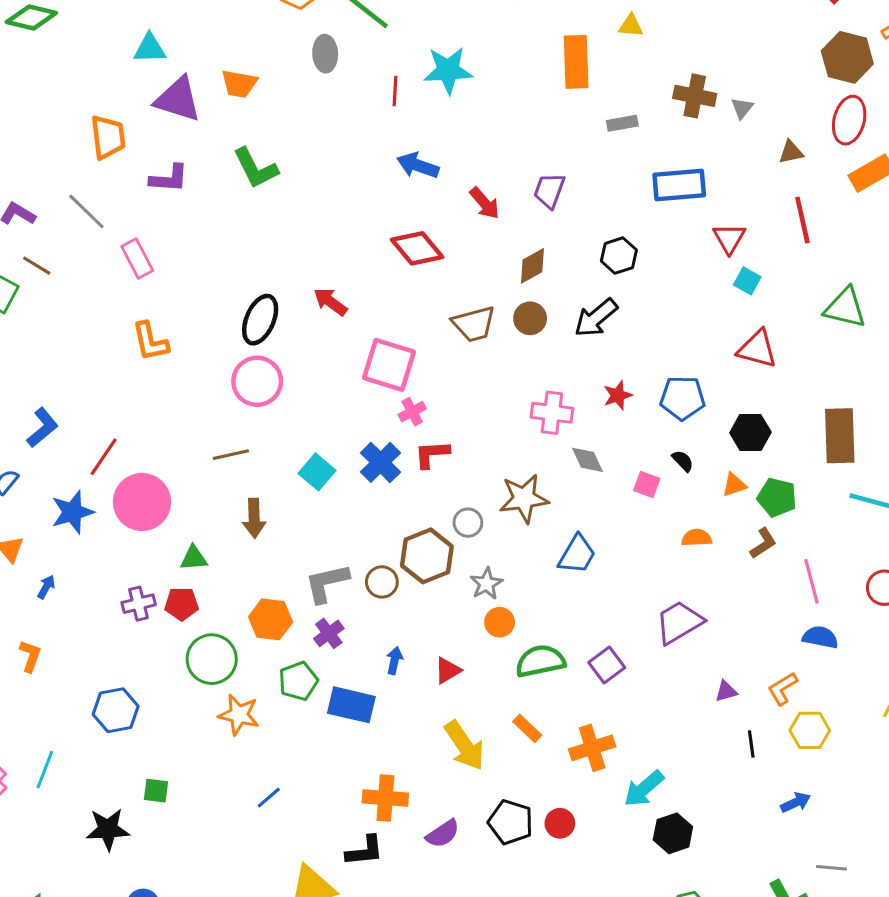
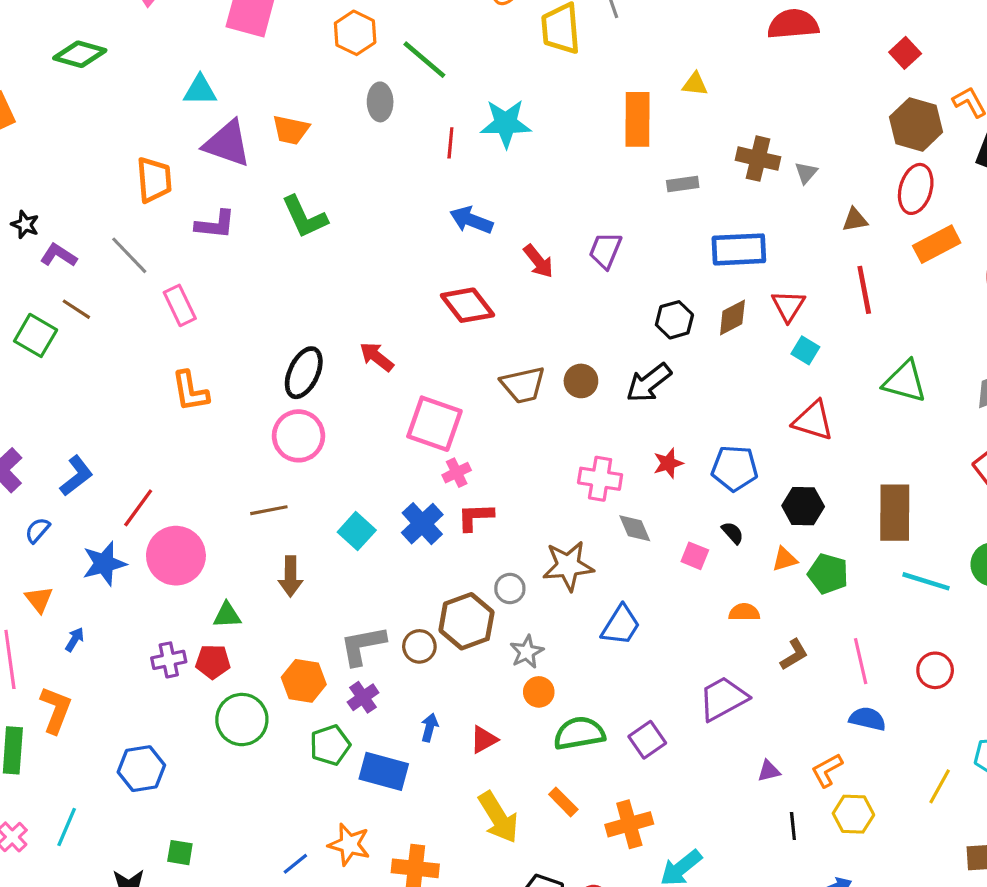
brown diamond: (532, 266) -> (732, 317), moved
brown L-shape: (763, 543) -> (794, 655), moved
orange L-shape: (30, 656) -> (56, 710), size x1.4
orange star: (239, 715) -> (349, 844), moved

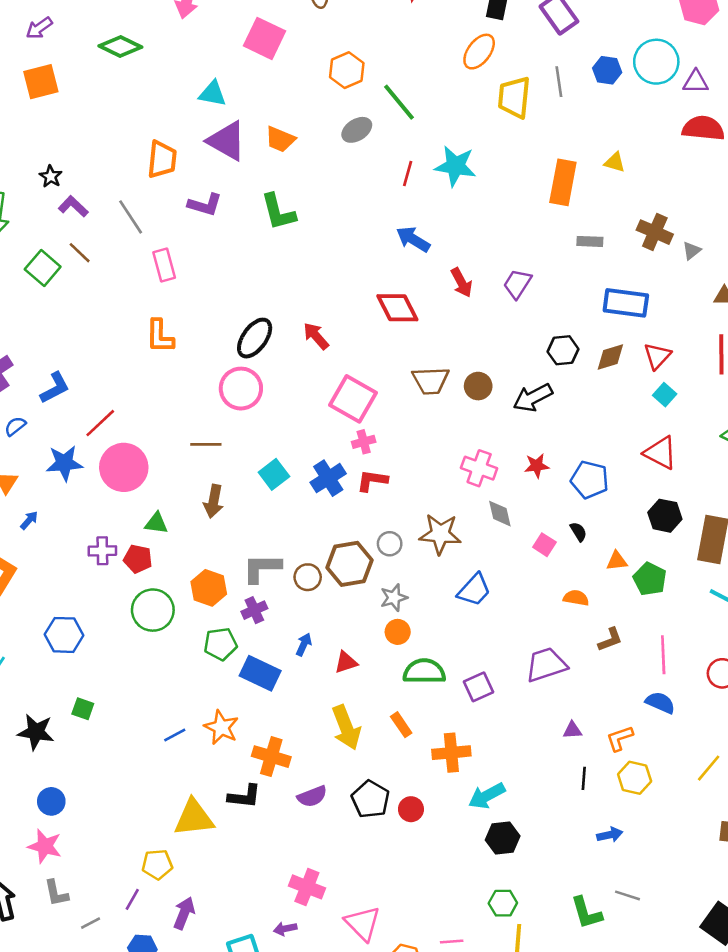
gray ellipse: (380, 102) -> (357, 130), turned 48
black hexagon: (803, 506) -> (665, 516), moved

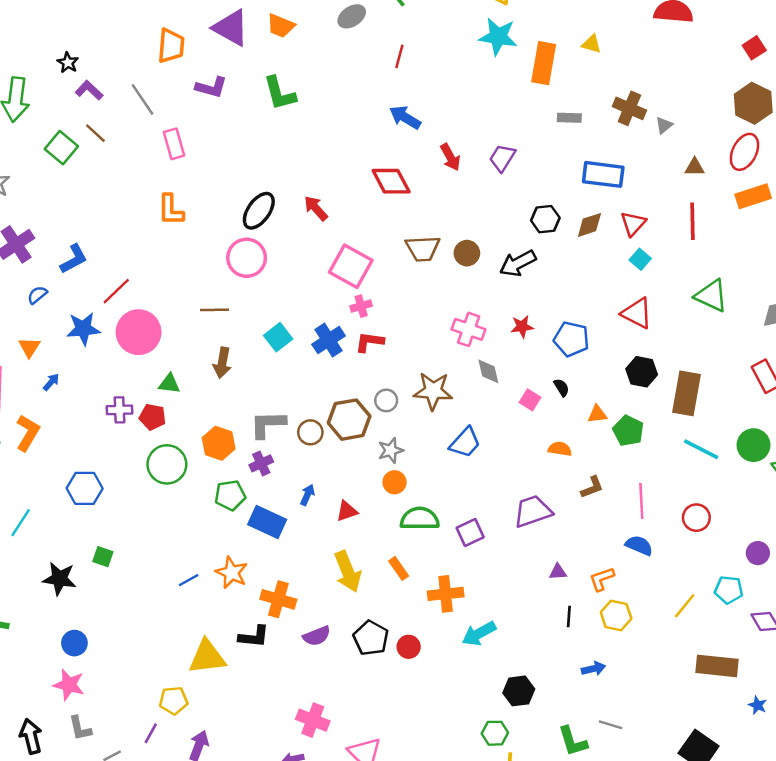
cyan star: (455, 166) -> (498, 37), moved
black hexagon: (503, 838) -> (519, 691), moved

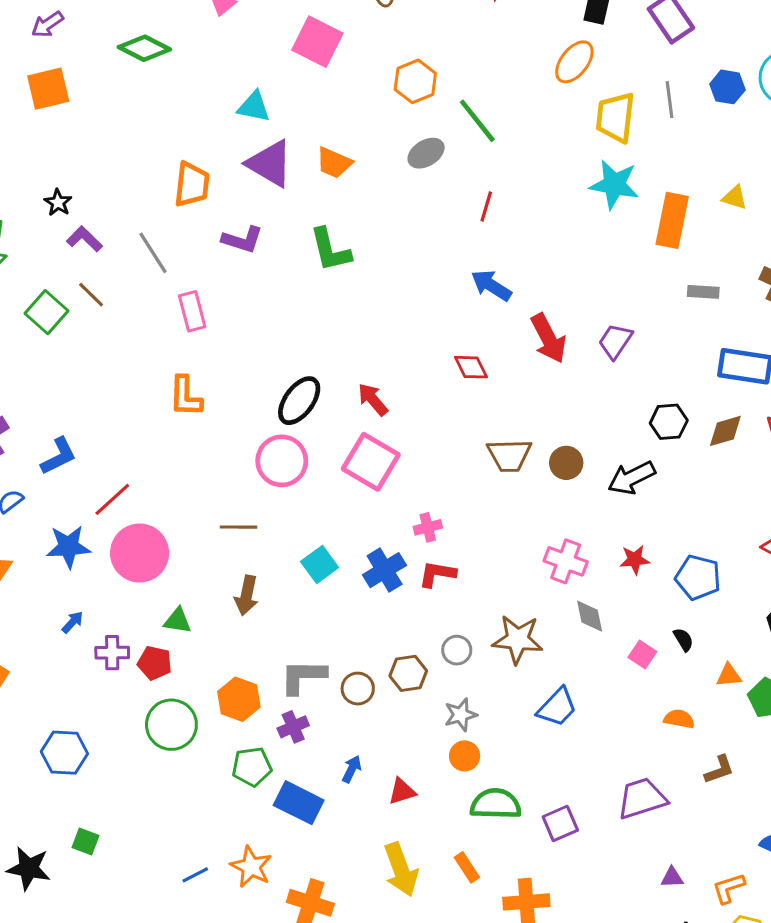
red arrow: (450, 157) -> (548, 338), size x1.4
red diamond: (391, 181) -> (471, 367), size x0.7
pink square: (351, 266) -> (371, 462), moved
blue arrow: (51, 382) -> (72, 622), moved
brown hexagon: (349, 420) -> (408, 673), size x0.7

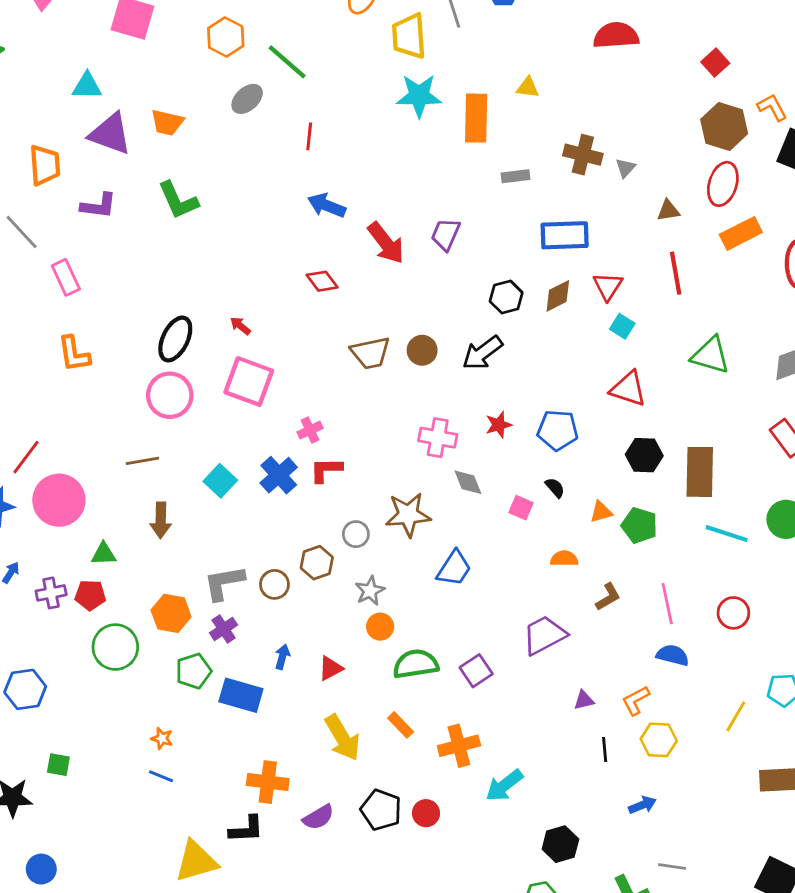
red arrow: (373, 399) -> (240, 326), size x0.7
orange star: (251, 867) -> (162, 738), moved, size x0.6
blue line: (195, 875) -> (161, 776), turned 60

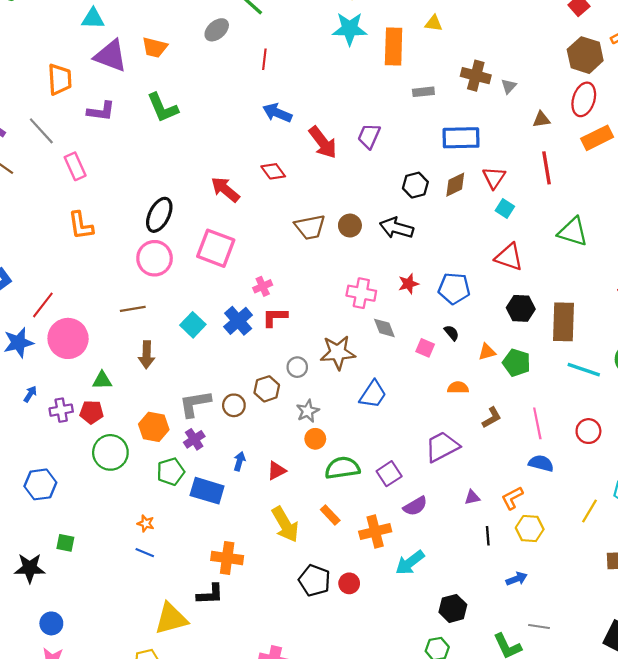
red arrow: (240, 326) -> (225, 189), moved, size x1.8
black arrow: (482, 353) -> (397, 228), turned 52
purple semicircle: (318, 817) -> (415, 506), moved

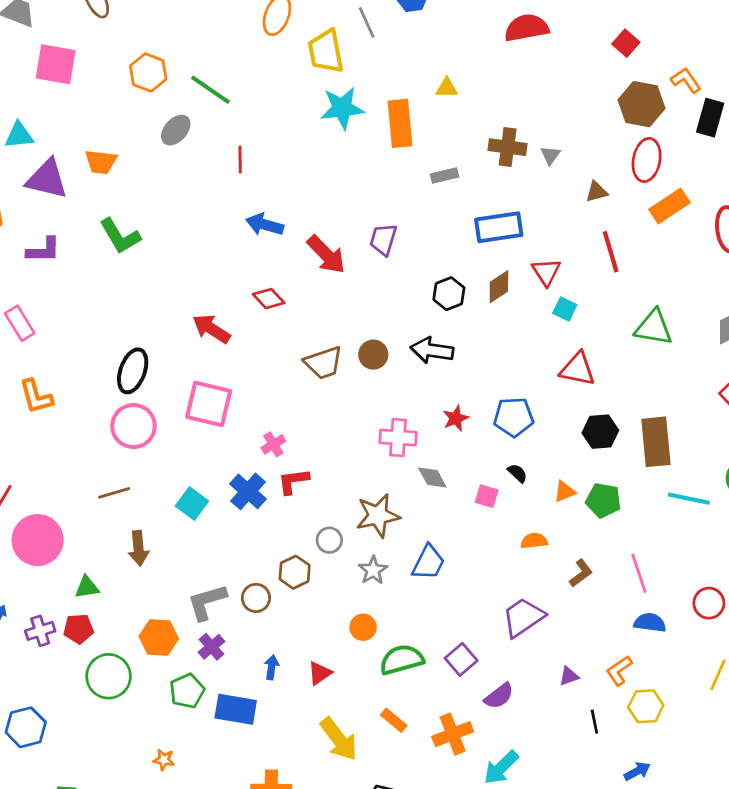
gray star: (308, 411) -> (373, 570), moved
red circle: (588, 431) -> (709, 603), moved

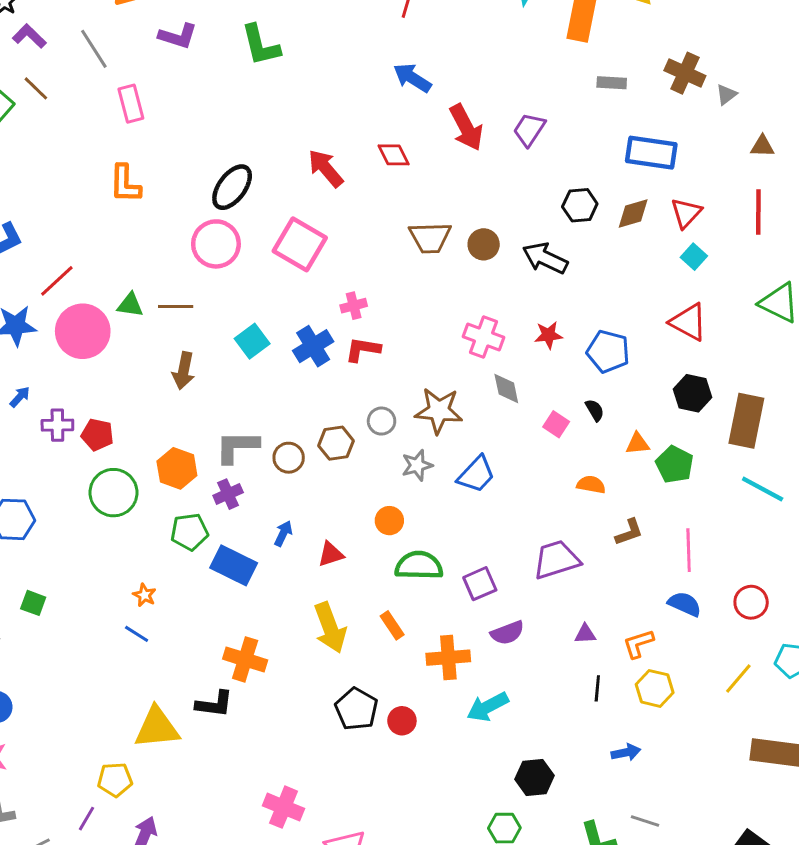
green triangle: (87, 587) -> (130, 305), moved

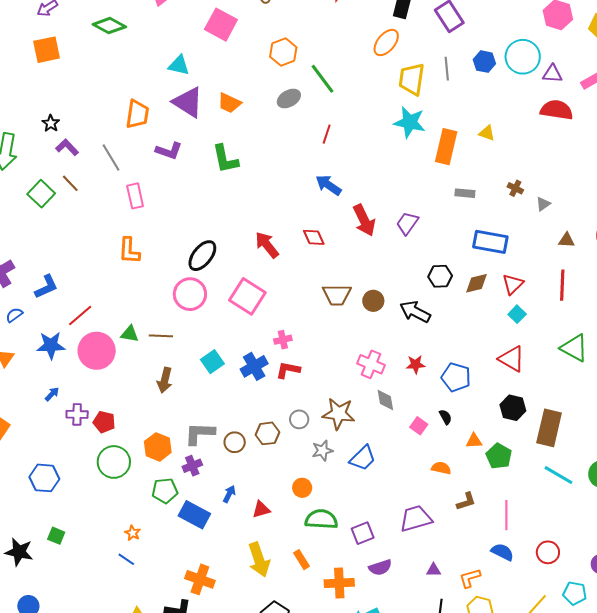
brown cross: (685, 73) -> (515, 188), size x0.6

